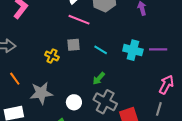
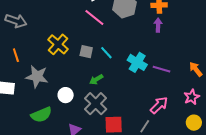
gray square: (74, 45) -> (86, 52), moved
yellow cross: (52, 56) -> (58, 44), size x1.5

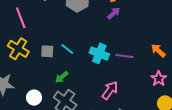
pink line: (94, 18) -> (21, 18), moved, turned 40
purple arrow: (158, 25) -> (114, 13), turned 56
pink arrow: (159, 105) -> (110, 90), moved

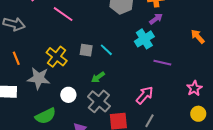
pink line: (21, 18) -> (63, 14), turned -40
yellow cross: (18, 49) -> (57, 57), moved
orange arrow: (158, 51) -> (198, 36), moved
cyan cross: (99, 53) -> (144, 39), moved, turned 30

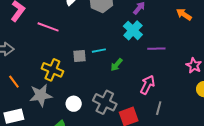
cyan line: (106, 50) -> (99, 51), turned -40
green arrow: (98, 77) -> (117, 65), moved

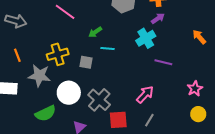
gray square: (79, 56) -> (86, 62), moved
green arrow: (117, 65) -> (95, 32), moved
yellow cross: (52, 70) -> (58, 54), turned 35
white circle: (74, 104) -> (69, 93), size x1.5

